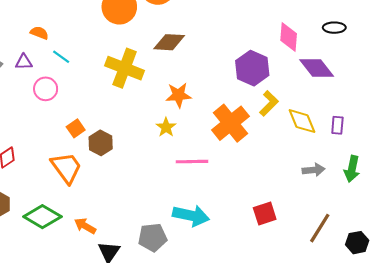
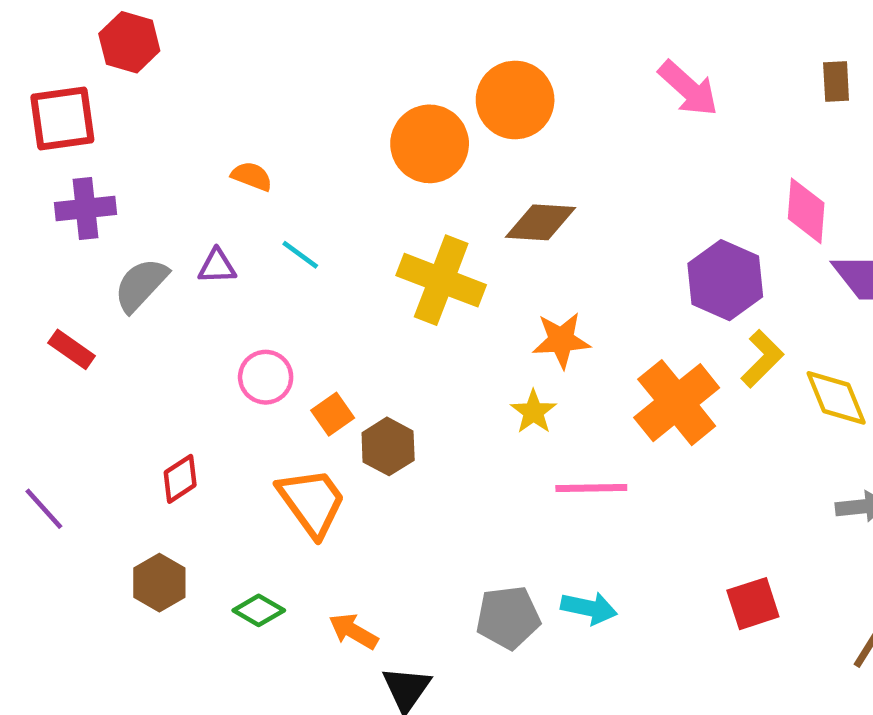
orange semicircle: (39, 33) -> (252, 176), moved
pink circle: (46, 89) -> (266, 377), moved
cyan arrow: (191, 216) -> (589, 608), size x0.7
green diamond: (42, 217) -> (259, 610), size x0.6
gray pentagon: (153, 237) -> (508, 617), moved

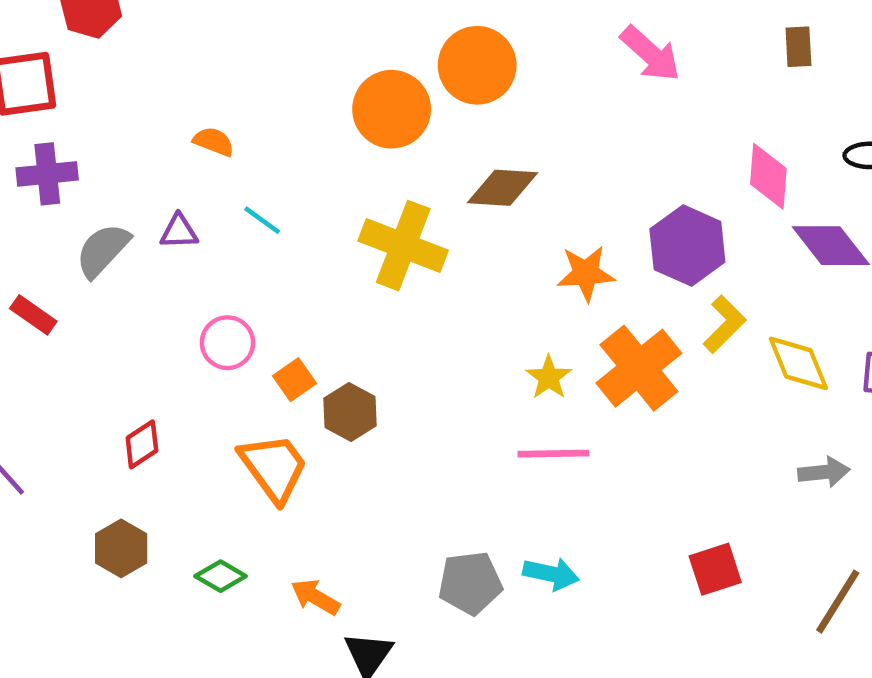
orange star: (561, 340) -> (586, 273), moved
yellow star: (534, 412) -> (549, 377), moved

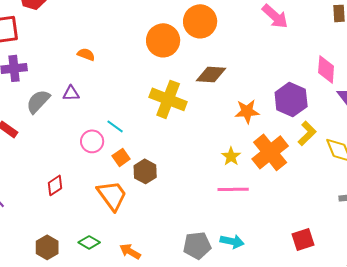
cyan line: (262, 220) -> (115, 126), moved
brown hexagon: (121, 548) -> (47, 247), moved

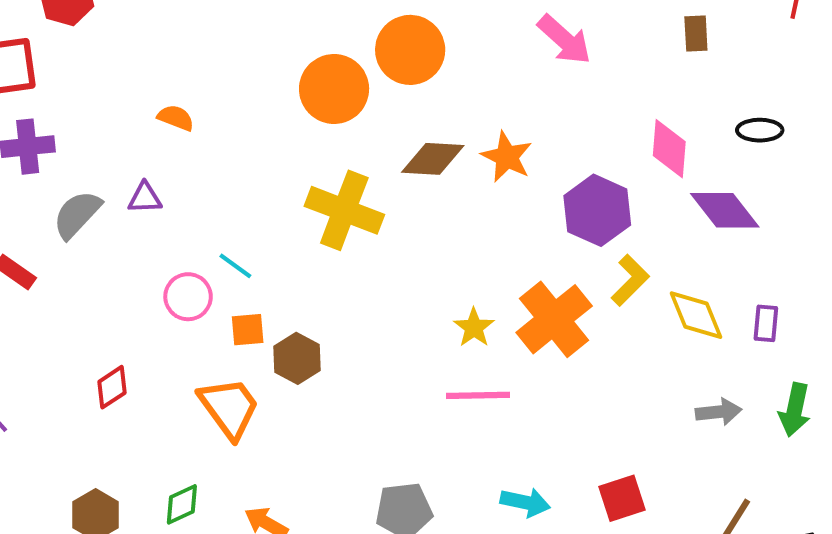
orange star: (247, 111) -> (507, 157), moved, turned 30
orange square: (121, 157) -> (248, 330), turned 30
cyan arrow: (232, 241) -> (525, 502), moved
green diamond: (89, 242) -> (182, 504), turned -55

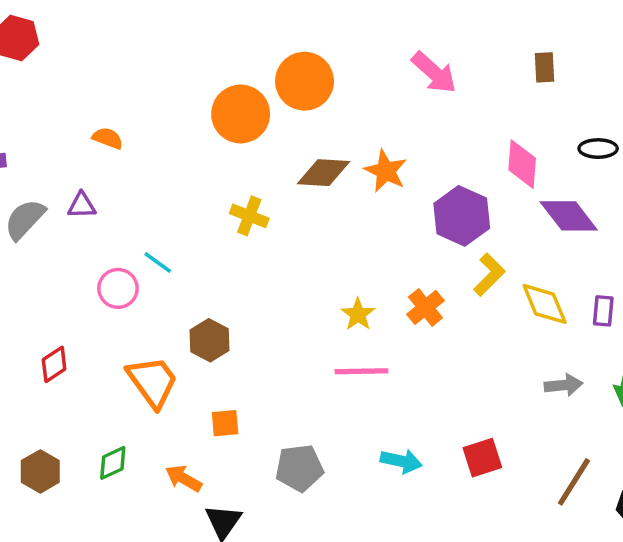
yellow cross: (344, 210) -> (249, 216), size x0.6
orange cross: (554, 319) -> (425, 307), size x0.6
orange square: (248, 330) -> (225, 423), moved

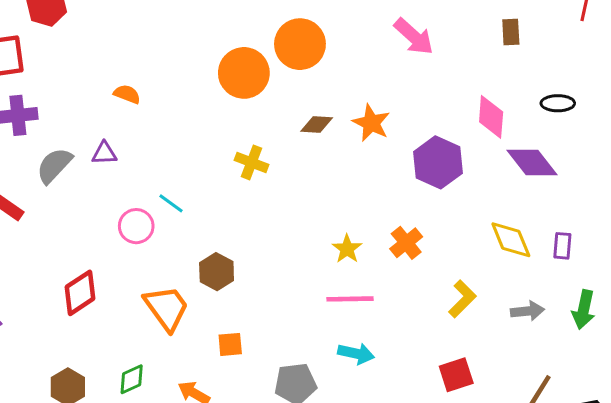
brown diamond: (324, 173) -> (317, 124), size x0.7
yellow L-shape: (489, 275) -> (462, 299), moved
red diamond: (54, 364) -> (80, 293), size x1.4
cyan arrow: (401, 461) -> (356, 354), moved

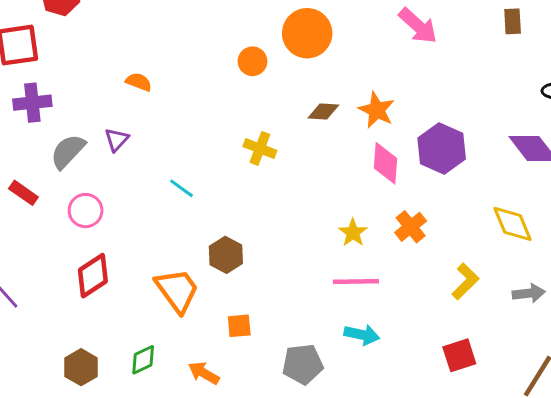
orange circle: (244, 73) -> (252, 61), size x0.6
pink diamond: (491, 117) -> (385, 163), moved
purple triangle: (104, 153) -> (117, 140), turned -45
pink circle: (136, 226) -> (86, 211), moved

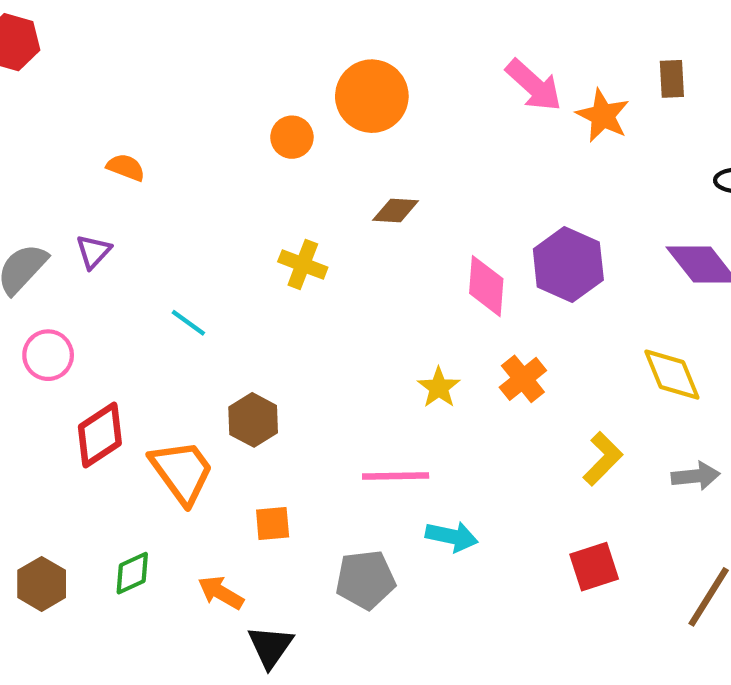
orange star: (377, 110) -> (603, 116), moved
red diamond: (93, 276) -> (100, 435), moved
pink line: (356, 281) -> (396, 476), moved

